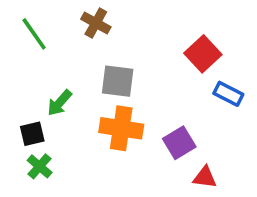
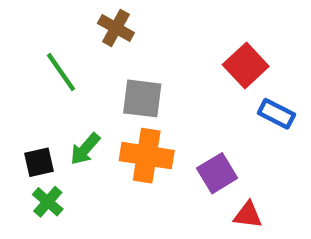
green line: (34, 34) -> (61, 72), moved
green arrow: (60, 103) -> (85, 149), moved

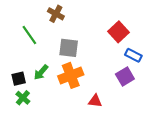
orange cross: (147, 156) -> (71, 75), turned -30
purple square: (217, 173) -> (125, 76), moved
red triangle: (248, 215) -> (95, 101), moved

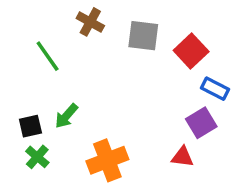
gray square: (69, 48) -> (143, 36), moved
orange cross: (71, 75) -> (107, 160), moved
red triangle: (95, 101) -> (182, 157), moved

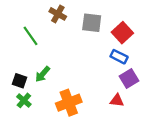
blue rectangle: (215, 89) -> (119, 57), moved
black square: (30, 126) -> (19, 81), turned 32

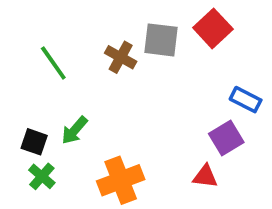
brown cross: (58, 14) -> (121, 57), moved
red square: (122, 33) -> (213, 28), moved
blue rectangle: (119, 57) -> (246, 100), moved

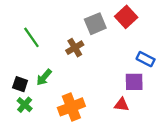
gray square: (161, 40) -> (95, 24), turned -30
brown cross: (121, 57) -> (75, 48), moved, turned 30
purple square: (226, 138) -> (134, 82), turned 30

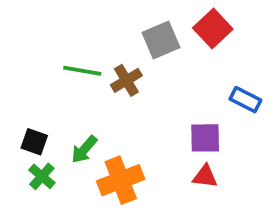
green line: (31, 37) -> (82, 71), moved, turned -45
green arrow: (44, 77) -> (84, 149), moved
purple square: (134, 82) -> (205, 138), moved

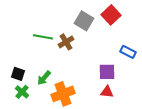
gray square: (161, 40) -> (84, 21), turned -36

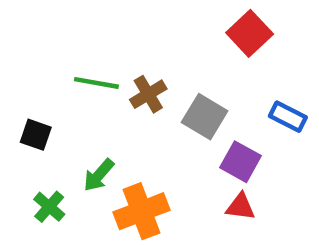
gray square: (84, 21) -> (205, 117), moved
purple square: (107, 72) -> (241, 162), turned 30
black square: (18, 74) -> (36, 135), moved

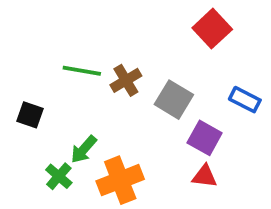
green cross: (49, 207) -> (59, 176), moved

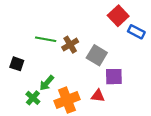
blue rectangle: (245, 100) -> (136, 32), moved
purple square: (205, 138) -> (114, 77), turned -30
red triangle: (205, 176) -> (98, 96), moved

